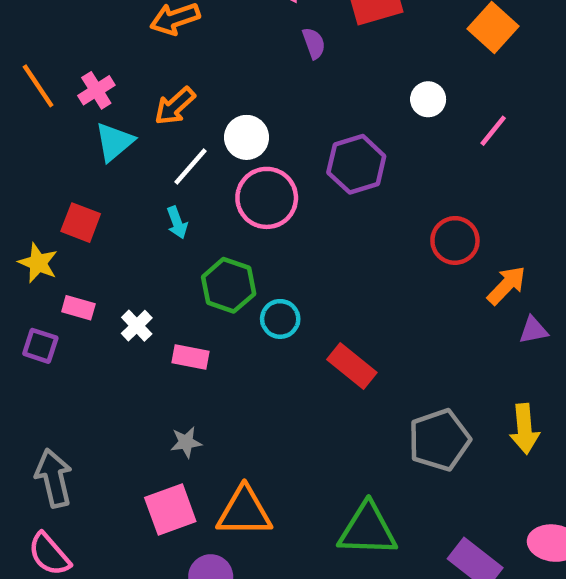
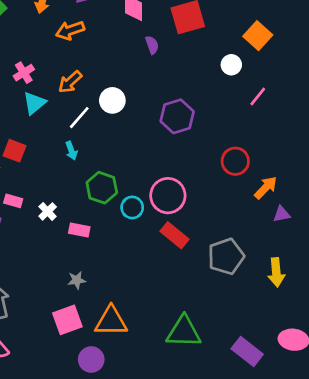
white circle: (428, 99) -> (231, 65), moved
pink circle: (267, 198) -> (168, 196), moved
gray pentagon: (439, 440) -> (226, 256), moved

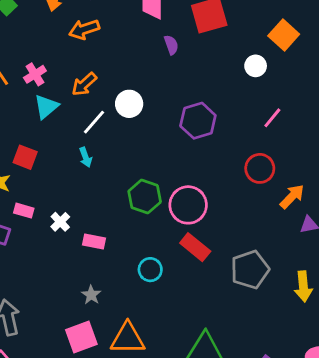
pink line: (258, 96) -> (272, 118), moved
green hexagon: (102, 188) -> (145, 197), moved
cyan circle: (132, 207) -> (150, 270), moved
gray star: (77, 280) -> (91, 295), turned -30

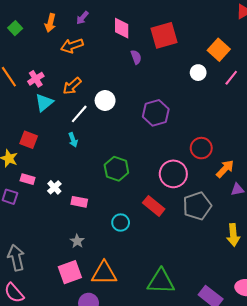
pink line: (272, 118) -> (231, 78), moved
pink circle: (188, 205) -> (173, 174), moved
gray pentagon: (250, 270) -> (197, 206), moved

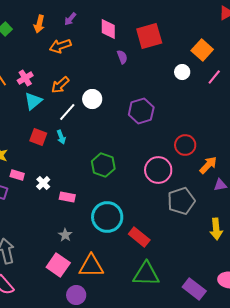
red square: (29, 140) -> (38, 137), moved
red rectangle: (154, 206) -> (139, 237), moved
cyan circle: (121, 223) -> (107, 217), size x1.8
pink square: (70, 272) -> (58, 265), turned -35

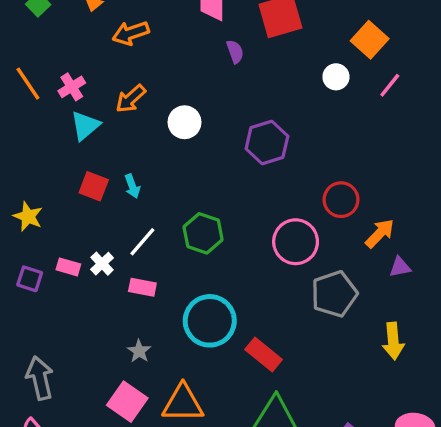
white line: (67, 112) -> (142, 242), moved
pink rectangle: (17, 175) -> (68, 267), moved

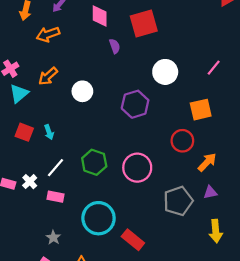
orange square: (370, 40) -> (201, 110), moved, turned 35
white circle: (336, 77) -> (165, 72), moved, size x1.5
pink circle: (296, 242) -> (137, 168), moved
purple triangle: (400, 267) -> (210, 192), moved

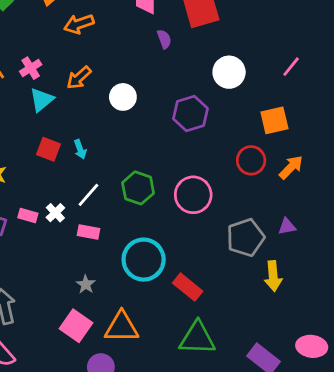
orange arrow: (207, 162) -> (291, 167), moved
yellow arrow: (216, 231) -> (273, 276), moved

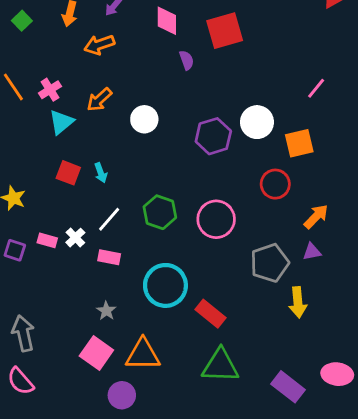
white circle: (229, 72) -> (257, 122), moved
orange arrow: (291, 167) -> (316, 216), moved

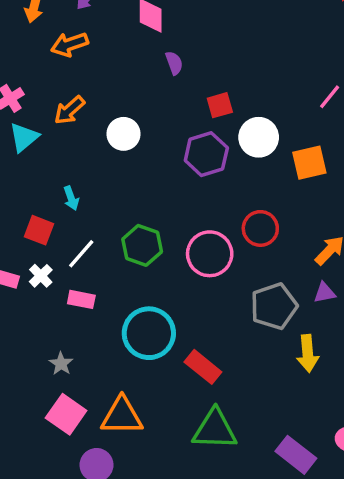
red square: (225, 31) -> (220, 105), moved, size x0.6
red square: (68, 173) -> (39, 230), moved
red circle: (275, 184) -> (260, 228), moved
gray star: (106, 311) -> (61, 364), moved

